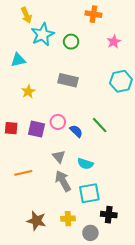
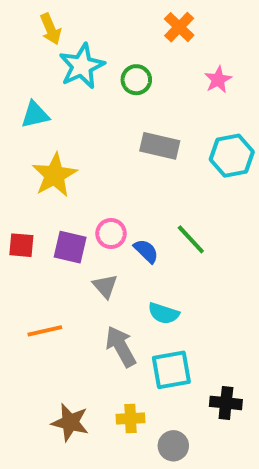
orange cross: (93, 14) -> (179, 27), turned 35
gray rectangle: (68, 80) -> (160, 146), moved
yellow star: (28, 91) -> (55, 175), size x1.6
gray triangle: (59, 157) -> (105, 286), moved
black cross: (109, 215) -> (226, 403), moved

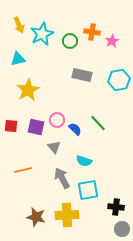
orange cross: (179, 27) -> (92, 32), moved, turned -35
yellow arrow: (51, 29) -> (19, 25), moved
yellow cross: (130, 419) -> (67, 215), size x1.6
gray circle: (173, 446) -> (122, 229), moved

